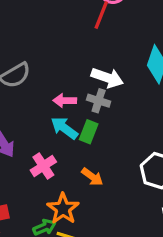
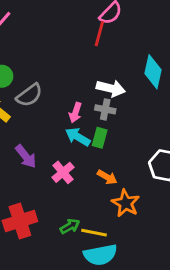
pink arrow: (65, 101) -> (75, 113), turned -66
orange star: (63, 209) -> (126, 203), moved

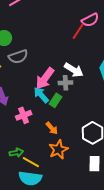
gray cross: (105, 109) -> (65, 83), turned -32
pink arrow: (75, 113) -> (45, 78), size x1.6

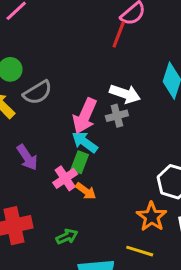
green rectangle: (55, 100) -> (80, 162), moved
orange arrow: (52, 128) -> (86, 191), moved
orange star: (58, 150) -> (152, 217), moved
yellow line: (31, 162) -> (140, 251), moved

